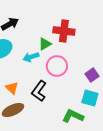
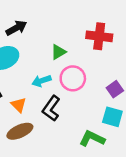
red cross: (64, 31) -> (99, 36), moved
cyan arrow: (31, 57) -> (42, 81), moved

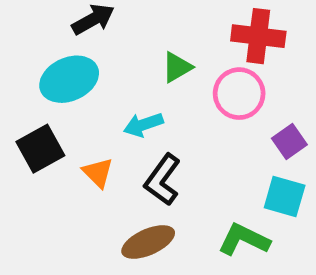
pink circle: (73, 78) -> (239, 94), moved
brown ellipse: (20, 131) -> (148, 242), moved

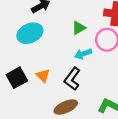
cyan arrow: (143, 125) -> (83, 54), moved
black square: (40, 149) -> (17, 78), moved

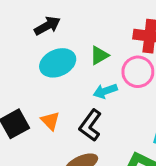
cyan ellipse: (30, 33) -> (58, 63), moved

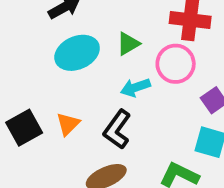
orange triangle: (50, 121) -> (68, 124), turned 30

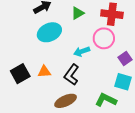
green triangle: (128, 44) -> (78, 13), moved
orange triangle: (68, 124) -> (44, 72), turned 40

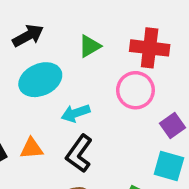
cyan arrow: (82, 51) -> (76, 113), moved

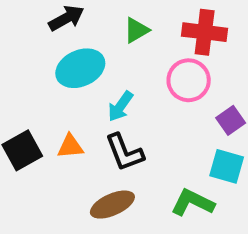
cyan arrow: (76, 113) -> (120, 106), turned -36
black L-shape: (79, 154) -> (124, 152), turned -57

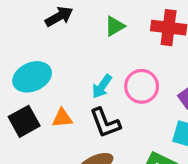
cyan ellipse: (80, 68) -> (32, 77), moved
pink circle: (189, 80) -> (142, 86), moved

